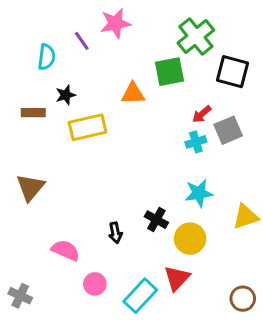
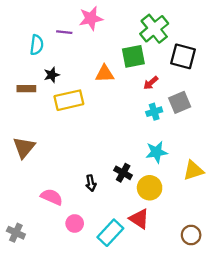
purple line: (82, 41) -> (64, 32), turned -49
red arrow: (202, 114) -> (151, 83), moved
red triangle: (177, 278) -> (139, 219), turned -40

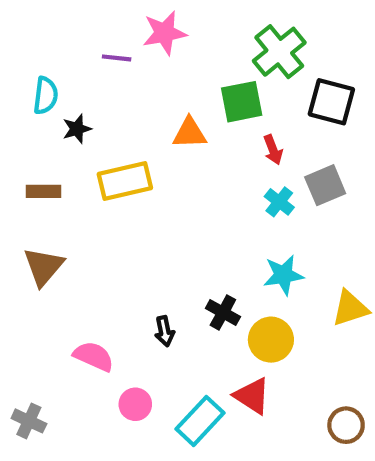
cyan semicircle: (37, 45) -> (46, 95), moved
black star: (52, 75) -> (77, 129), moved
red arrow: (151, 83) -> (273, 150), turned -70
brown rectangle: (26, 89) -> (43, 191), moved
cyan cross: (154, 112) -> (279, 202), turned -35

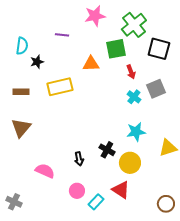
pink star: (165, 33) -> (95, 16), moved
purple line: (117, 58) -> (62, 35), moved
pink circle: (135, 404) -> (77, 191), moved
cyan rectangle: (200, 421) -> (96, 202), size x0.7

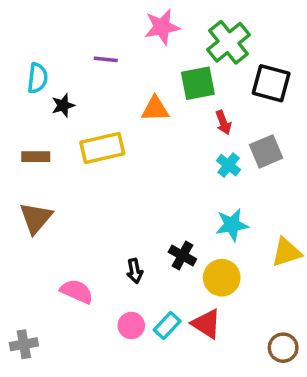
gray cross: (14, 202) -> (24, 344), turned -35
cyan rectangle: (96, 202) -> (167, 325), moved

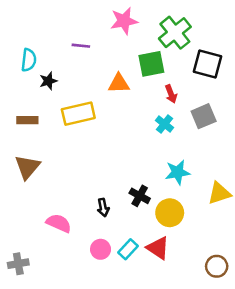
cyan cross: (229, 165) -> (164, 124), moved

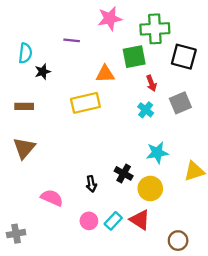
green cross: (175, 33) -> (155, 29), turned 36
yellow rectangle: (78, 114) -> (85, 103), moved
brown circle: (217, 266) -> (178, 241), moved

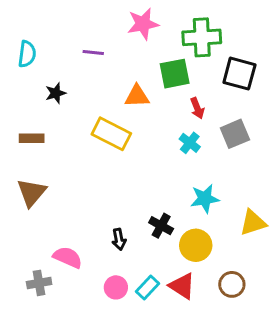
cyan semicircle: (25, 53) -> (27, 54), moved
yellow rectangle: (85, 103) -> (111, 134), turned 40
gray cross: (16, 234) -> (39, 283), moved
brown circle: (178, 241) -> (232, 284), moved

